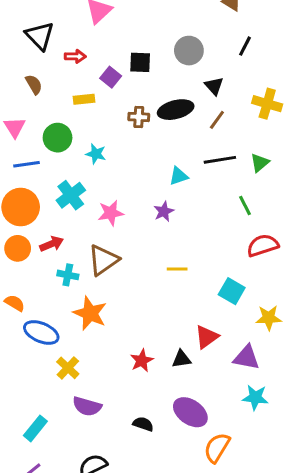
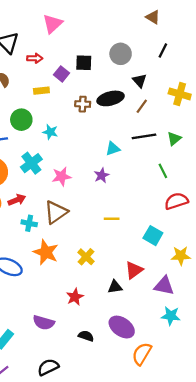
red star: (142, 361) -> (75, 297), moved
yellow cross: (68, 368) -> (86, 257), moved

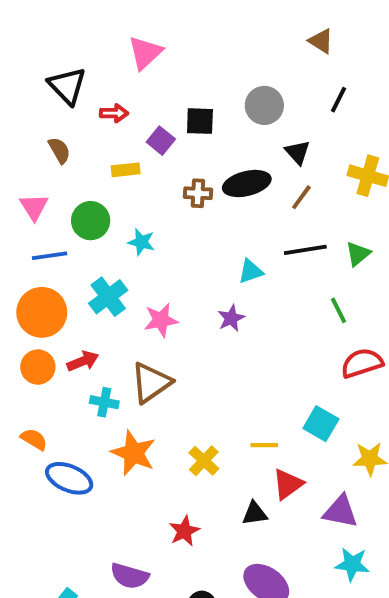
yellow line: (112, 219) -> (264, 445), moved

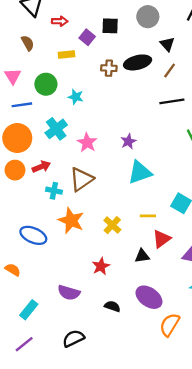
cyan triangle: (251, 271) -> (140, 172), moved, size x1.6
pink star: (161, 320) -> (87, 143), turned -30
orange semicircle: (34, 439) -> (13, 270), moved

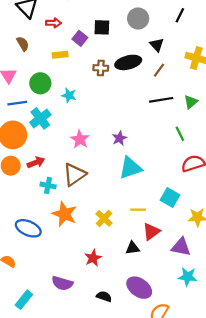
cyan cross: (56, 129) -> (40, 118), moved

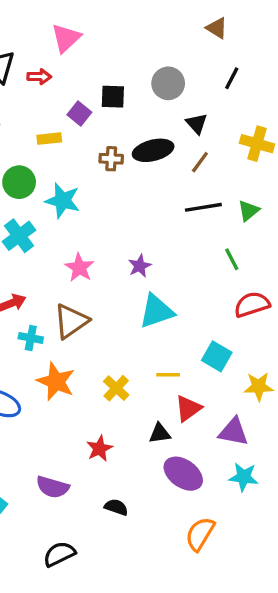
red arrow: (54, 23) -> (39, 77), moved
cyan star: (69, 95) -> (63, 201), size x1.5
purple ellipse: (139, 288) -> (183, 474), moved

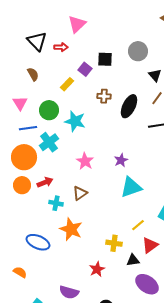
yellow rectangle: (49, 139) -> (67, 84), turned -40
black ellipse: (153, 150) -> (129, 106), moved, turned -50
brown triangle: (71, 321) -> (80, 193), size x0.7
yellow line: (168, 375) -> (138, 225), turned -40
yellow cross: (116, 388) -> (114, 243), moved, turned -35

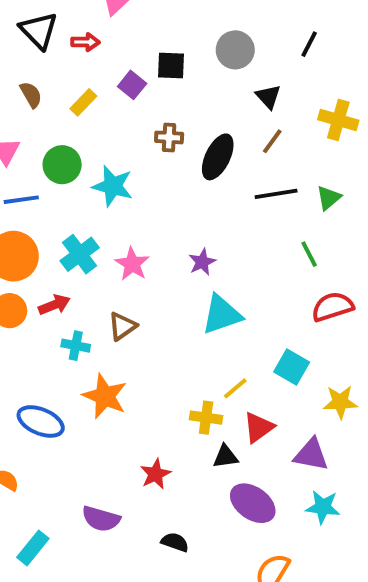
yellow rectangle: (67, 84) -> (83, 102), moved
cyan cross: (49, 142) -> (80, 254), moved
yellow cross: (114, 243) -> (206, 418), moved

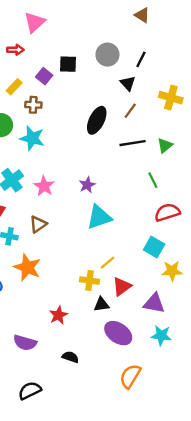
black line: (309, 44) -> (141, 59), moved
brown cross: (169, 137) -> (33, 105), moved
cyan square: (292, 367) -> (154, 247), moved

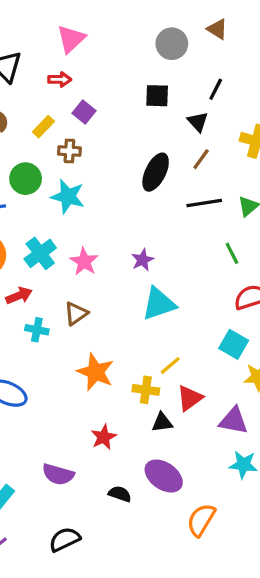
red arrow: (15, 50) -> (60, 79), moved
gray circle: (107, 55) -> (172, 44), moved
black square: (68, 64) -> (157, 96), moved
orange star: (27, 267) -> (95, 372), moved
purple ellipse: (118, 333) -> (164, 476), moved

